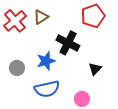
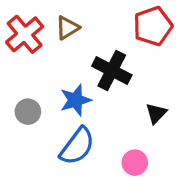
blue semicircle: (47, 89) -> (77, 146), turned -40

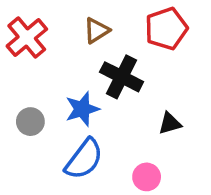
brown triangle: (67, 28) -> (97, 30), moved
black triangle: (156, 113) -> (170, 123), turned 30

